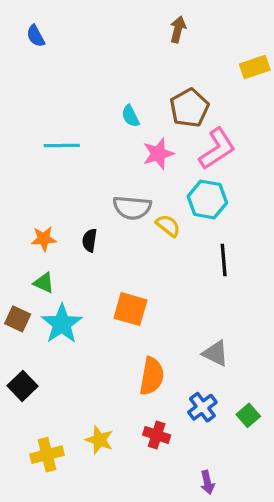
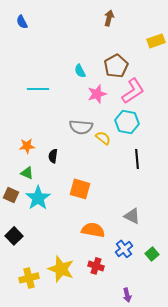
black semicircle: (90, 240) -> (53, 156), moved
orange semicircle: (152, 376) -> (93, 230), turned -90
yellow star: (99, 440) -> (61, 269), size x1.5

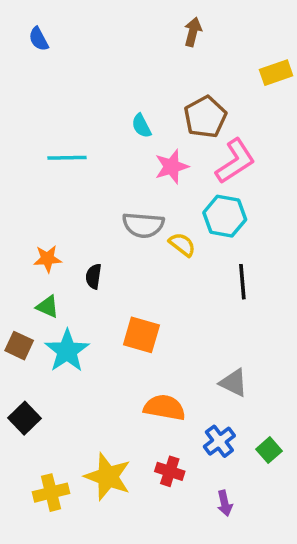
purple arrow: (127, 295) -> (225, 503), moved

